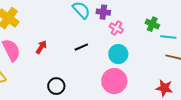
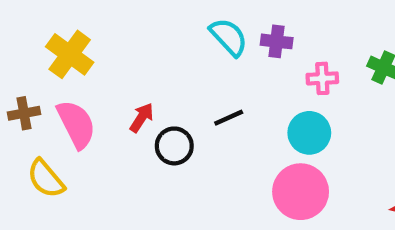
pink cross: (116, 28) -> (322, 78), moved, turned -32
black circle: (56, 86) -> (174, 146), moved

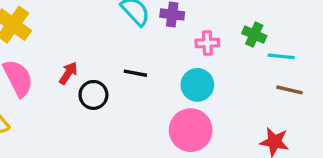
black line: (229, 118) -> (135, 73), turned 35

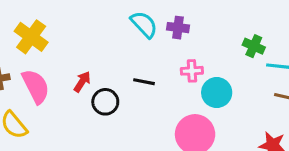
pink cross: (207, 43) -> (192, 71), moved
cyan circle: (197, 85) -> (217, 93), moved

